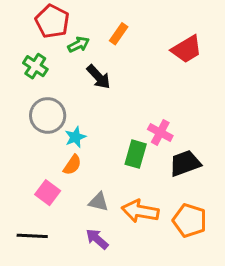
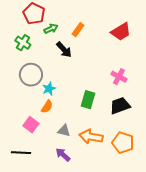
orange rectangle: (119, 34) -> (78, 30), moved
pink cross: (160, 132) -> (119, 77), moved

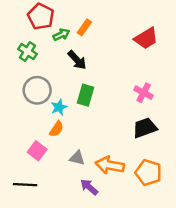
orange rectangle: (78, 30) -> (84, 27), moved
green rectangle: (88, 100) -> (86, 95), moved
purple arrow: (63, 155) -> (89, 187), moved

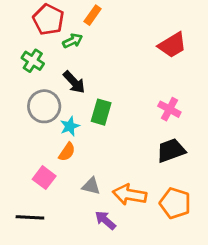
orange rectangle: (84, 27) -> (93, 15), moved
black arrow: (77, 60) -> (74, 82), moved

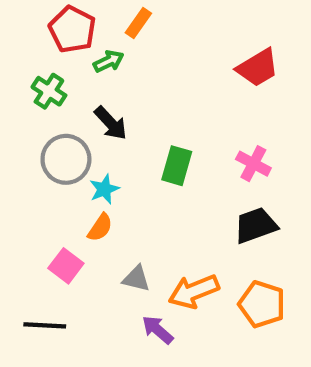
green rectangle: (101, 112) -> (177, 166), moved
orange arrow: (130, 195) -> (194, 291), turned -32

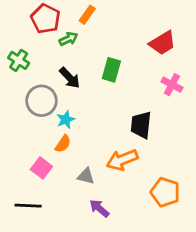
green cross: (49, 91) -> (19, 60), moved
pink cross: (253, 164) -> (172, 85), moved
green rectangle: (177, 166) -> (111, 70), moved
black trapezoid: (256, 225) -> (141, 125), moved, turned -64
orange arrow: (194, 291) -> (122, 160), moved

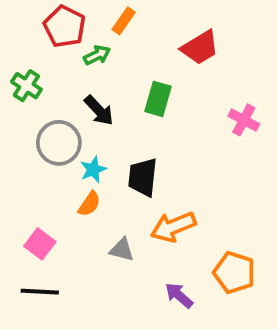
red trapezoid: (163, 43) -> (200, 47), moved
black trapezoid: (141, 125) -> (143, 177), moved
pink square: (41, 168) -> (40, 244), moved
purple arrow: (99, 208) -> (179, 295), moved

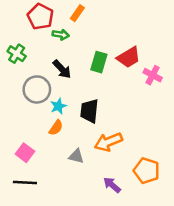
red trapezoid: (200, 47) -> (129, 57), moved
green arrow: (97, 55) -> (61, 35), turned 35

